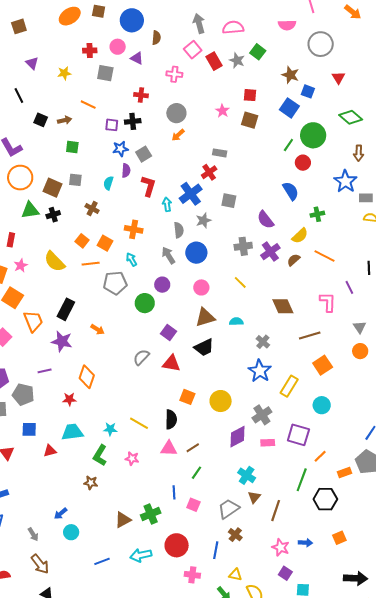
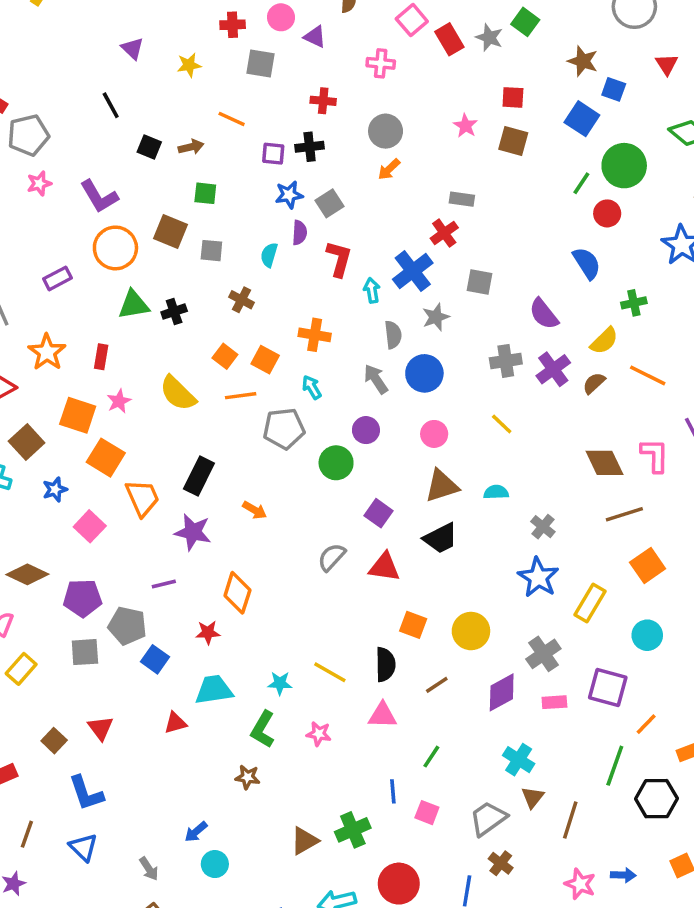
brown square: (52, 188) -> (170, 232), moved
brown diamond: (283, 306) -> (605, 463), moved
blue square: (29, 429) -> (155, 659), moved, turned 35
brown line: (193, 448) -> (437, 685), moved

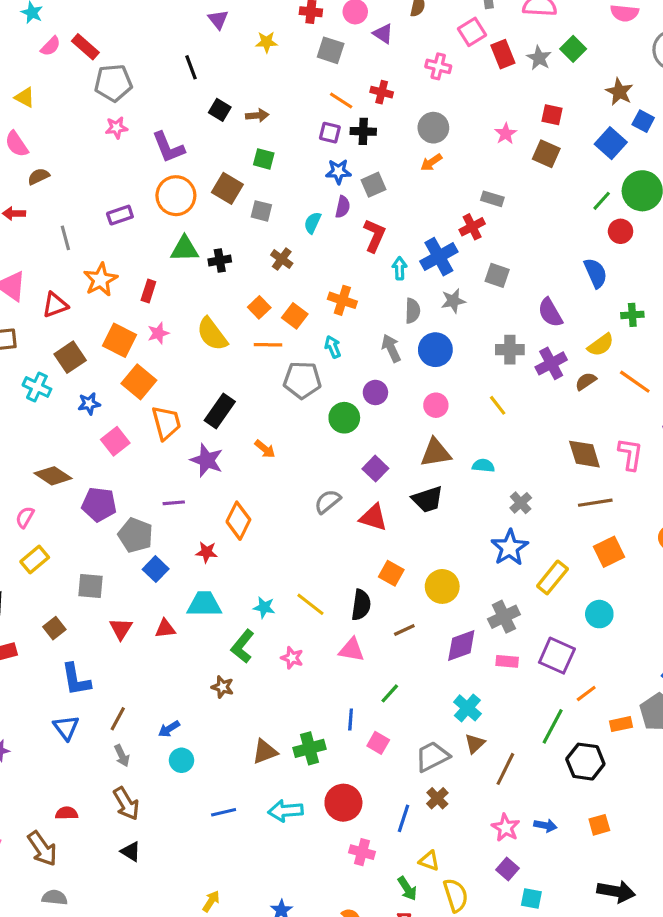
orange line: (232, 119) -> (341, 101), moved
gray square: (85, 652) -> (91, 586), moved
red triangle: (101, 728) -> (121, 629), moved
brown line: (27, 834) -> (118, 719), moved

